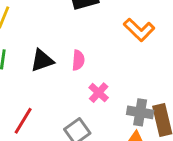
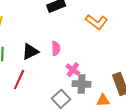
gray cross: (140, 112) -> (82, 84), moved
red line: (23, 121) -> (19, 80), moved

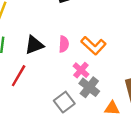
orange L-shape: (97, 22) -> (93, 46), moved
gray cross: (82, 84) -> (89, 87), turned 30

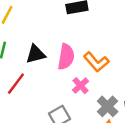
pink semicircle: (64, 44) -> (66, 57), size x1.5
gray cross: (89, 87) -> (108, 106), moved

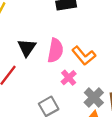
black triangle: (36, 54) -> (27, 48), turned -42

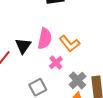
black triangle: (27, 48) -> (23, 46), moved

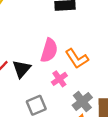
black triangle: (23, 46) -> (22, 69), moved

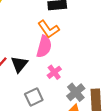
orange L-shape: (77, 59) -> (49, 29), moved

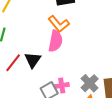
pink cross: (54, 72) -> (62, 85), moved, turned 32

